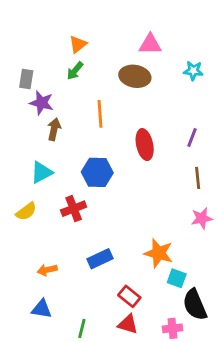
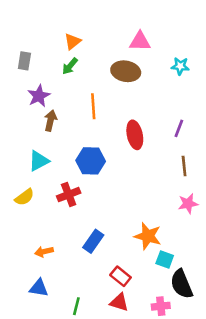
gray rectangle: (26, 79) -> (24, 61), moved
purple star: (42, 103) -> (39, 96), turned 30
blue rectangle: (100, 259) -> (93, 241), turned -30

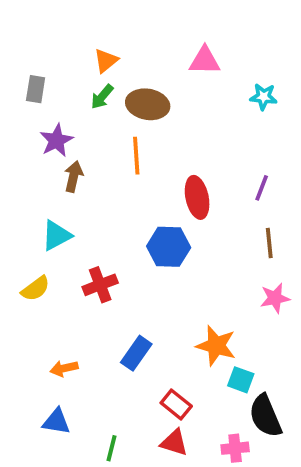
brown ellipse: (126, 71) -> (148, 104), moved
blue hexagon: (91, 161) -> (169, 247), moved

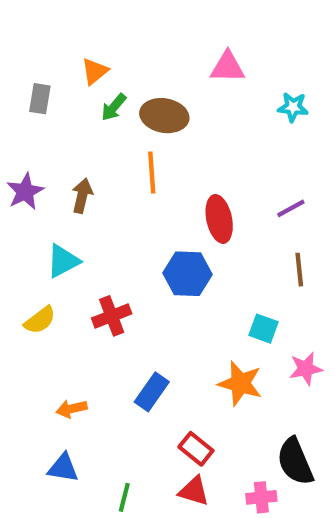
orange triangle: (106, 61) -> (95, 71), moved
purple star: (56, 140) -> (25, 192), moved
purple line: (262, 188) -> (291, 208), turned 40
pink star: (275, 298) -> (306, 369), moved
cyan square: (241, 380) -> (263, 329), moved

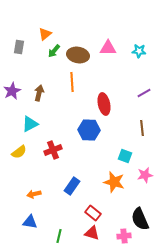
pink triangle: (228, 67) -> (108, 48), moved
purple line: (291, 208) -> (144, 93), moved

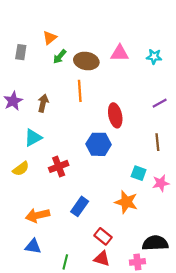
pink star: (145, 175) -> (161, 183), moved
orange arrow: (34, 194) -> (37, 215), size x1.5
black semicircle: (140, 219) -> (155, 243), turned 110

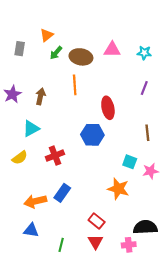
purple line: (160, 103) -> (144, 88), moved, turned -40
blue rectangle: (80, 206) -> (62, 193), moved
red triangle: (102, 259) -> (95, 242), turned 42

